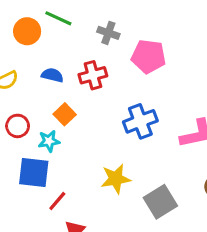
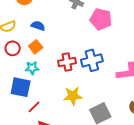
red cross: (93, 75) -> (67, 62), moved
orange square: (65, 114) -> (36, 47), moved
red circle: (18, 126) -> (13, 48), moved

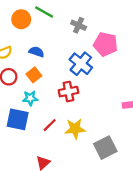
blue cross: (92, 60) -> (81, 64), moved, turned -35
red line: (34, 107) -> (50, 125), moved

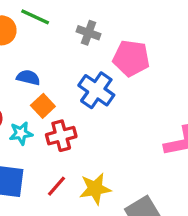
orange square: (34, 75) -> (43, 106), moved
red cross: (68, 92) -> (61, 136), moved
cyan star: (30, 98) -> (21, 133), moved

